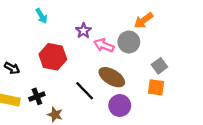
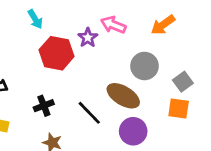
gray circle: (129, 42) -> (145, 66), moved
pink arrow: (104, 45) -> (113, 25), moved
red hexagon: (53, 57) -> (57, 53), moved
black cross: (37, 96) -> (44, 106), moved

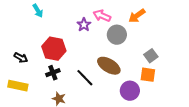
cyan arrow: (35, 19) -> (38, 11), moved
red hexagon: (57, 53) -> (54, 49), moved
gray circle: (145, 66) -> (117, 35), moved
purple circle: (133, 131) -> (130, 91), moved

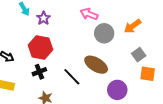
orange arrow: (137, 16) -> (132, 26), moved
purple star: (84, 25) -> (43, 18), moved
orange square: (148, 75) -> (148, 74), moved

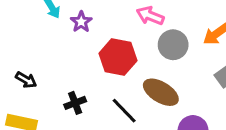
red hexagon: (40, 47) -> (118, 57), moved

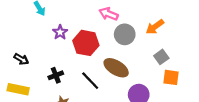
purple star: (81, 22) -> (60, 32), moved

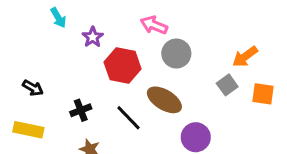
orange arrow: (155, 27) -> (245, 57), moved
purple star: (60, 32) -> (93, 37), moved
orange square: (171, 77) -> (263, 94), moved

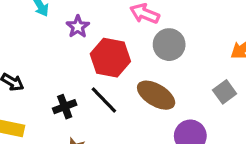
gray square: (227, 85) -> (225, 92), moved
black line: (129, 118) -> (104, 100), moved

